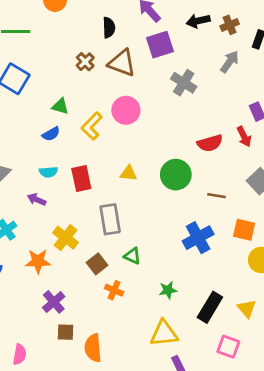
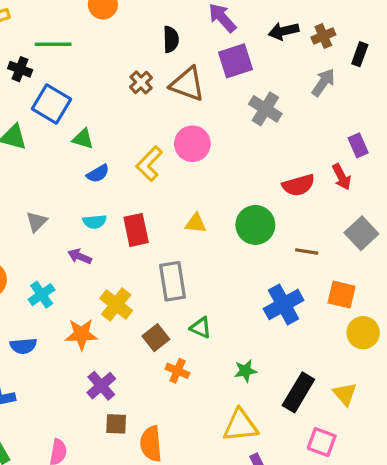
green triangle: (60, 106) -> (83, 139), moved

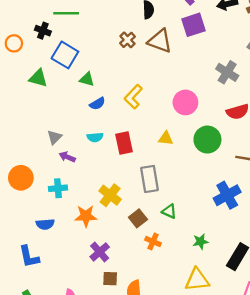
gray cross: (265, 109) -> (227, 72), moved
pink circle: (192, 144) -> (185, 102), moved
purple arrow: (80, 256) -> (67, 157), moved
cyan cross: (42, 295) -> (58, 188), turned 30

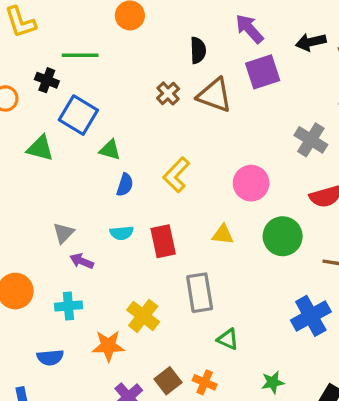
blue semicircle: (97, 104) -> (125, 185), turned -42
brown square: (138, 218) -> (168, 381), moved

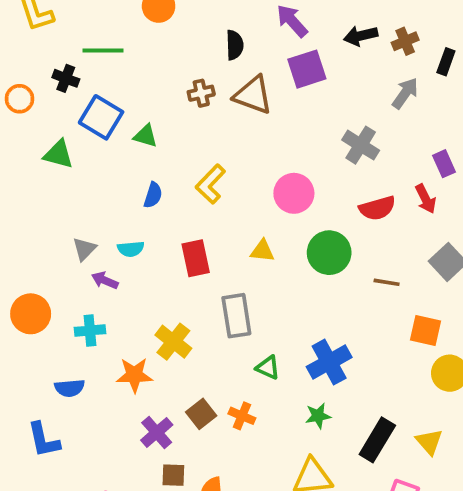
brown cross: (168, 93) -> (201, 93), turned 30
green triangle: (110, 150) -> (146, 136), moved
cyan semicircle: (122, 233) -> (131, 249), moved
blue cross: (311, 316) -> (329, 362), moved

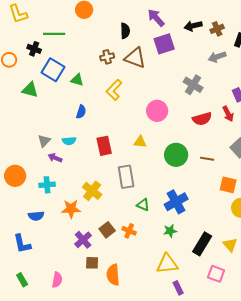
gray arrow: (405, 93) -> (217, 57), turned -144
yellow L-shape: (210, 184) -> (114, 90), moved
green circle: (329, 253) -> (176, 155), moved

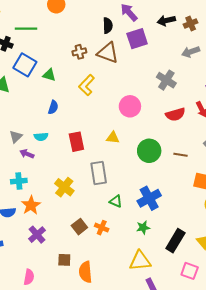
black semicircle: (125, 31) -> (108, 26), moved
orange star: (71, 209) -> (31, 205), moved, turned -30
purple cross: (83, 240) -> (37, 235), moved

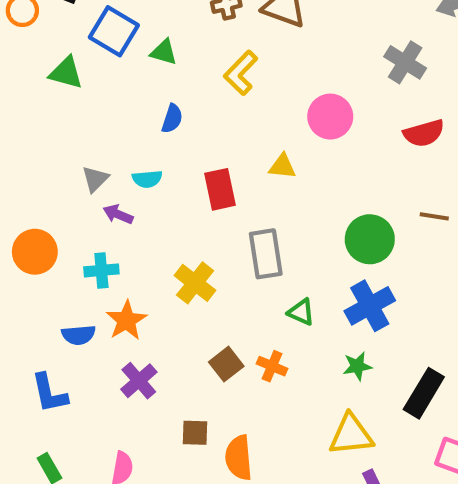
yellow triangle: (113, 138) -> (282, 166), moved
green circle: (149, 151) -> (370, 239), moved

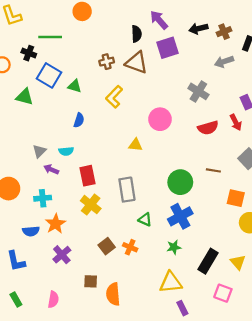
red rectangle: (220, 189) -> (87, 176), moved

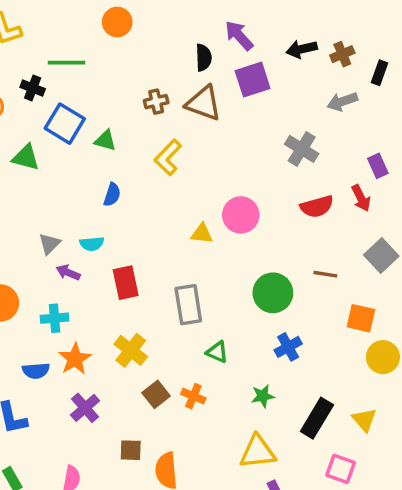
pink circle: (160, 119) -> (241, 215), moved
yellow cross: (91, 205) -> (131, 350), moved
blue cross: (180, 216) -> (288, 347), moved, size x0.7

